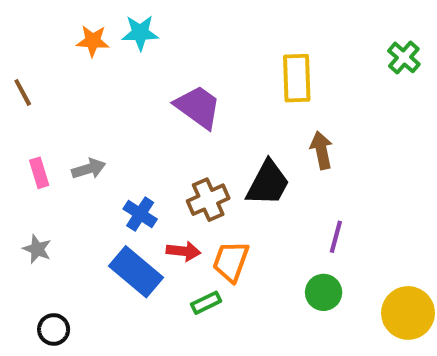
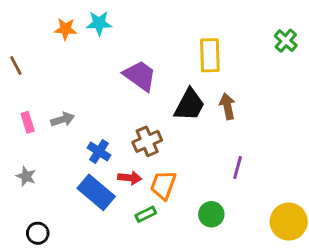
black trapezoid: (268, 183) -> (189, 105), moved
green circle: (324, 292) -> (211, 214), moved

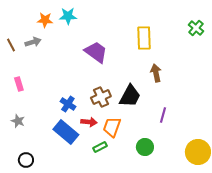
black trapezoid: (189, 105) -> (130, 96), moved
gray arrow: (63, 119) -> (33, 42), moved

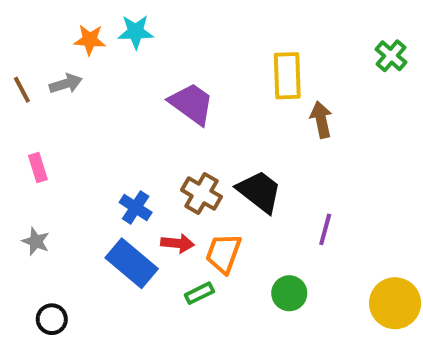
brown arrow: (156, 73) -> (321, 120), moved
black trapezoid: (130, 96) -> (259, 191), turned -80
brown cross: (101, 97) -> (201, 193), turned -36

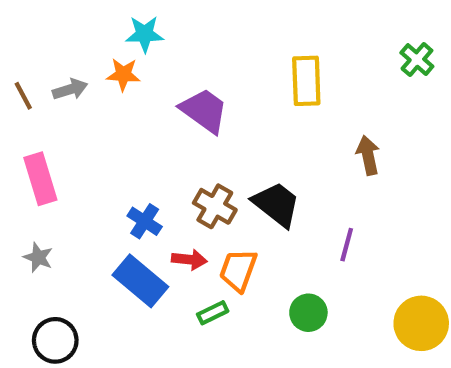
orange star: (90, 40) -> (123, 74), moved
brown arrow: (321, 120) -> (368, 155), moved
pink rectangle: (38, 168) -> (40, 179), size x1.6
black circle: (52, 319) -> (55, 340), size x1.4

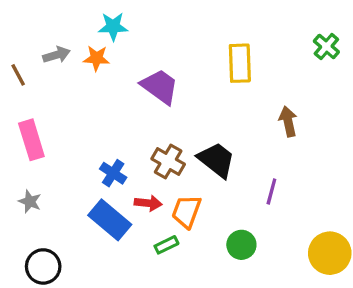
gray arrow: (70, 89) -> (56, 55), moved

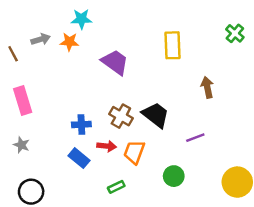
blue cross: (113, 173) -> (81, 124), turned -36
purple line: (271, 191) -> (195, 138), turned 54
blue rectangle: (110, 220) -> (79, 158), size x0.7
green rectangle: (166, 245) -> (116, 187), moved

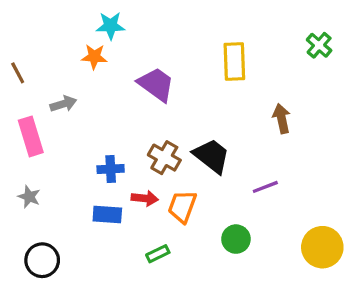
gray arrow: (41, 39) -> (63, 104), moved
blue rectangle: (79, 158) -> (107, 215), turned -36

